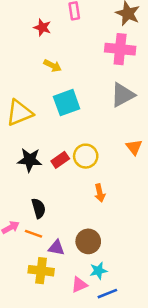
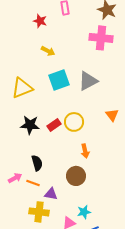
gray triangle: (123, 95) -> (88, 81), moved
brown circle: (88, 241) -> (76, 176), moved

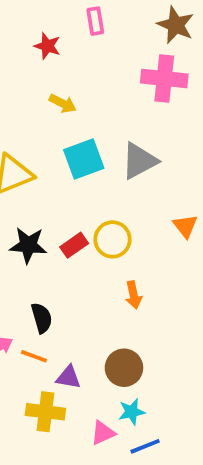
brown circle: (76, 176) -> (124, 368), moved

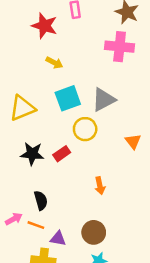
red star: (47, 46) -> (44, 26), size x1.5
yellow circle: (112, 239) -> (85, 129), moved

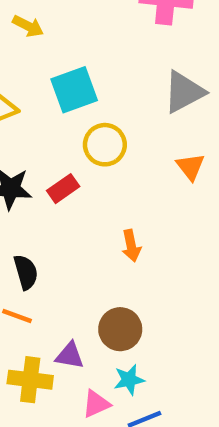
yellow arrow: (54, 63) -> (28, 26), moved
gray triangle: (104, 100) -> (184, 92), moved
purple triangle: (58, 239) -> (70, 356), moved

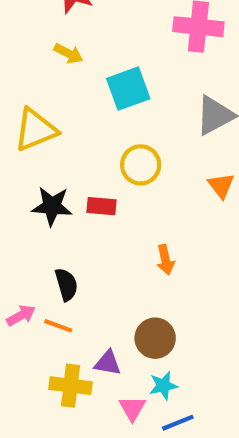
cyan square: (74, 90) -> (128, 89), moved
red rectangle: (63, 189) -> (101, 206), turned 40
pink triangle: (96, 404) -> (132, 408), turned -36

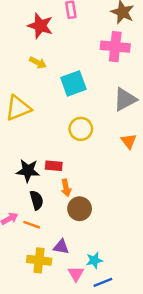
black star: (52, 206) -> (28, 171), moved
red rectangle: (101, 206) -> (54, 166), moved
orange arrow: (165, 260) -> (66, 188), moved
brown circle: (155, 338) -> (80, 209), moved

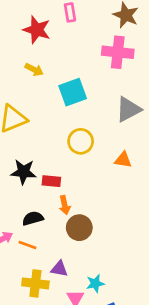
orange triangle: (129, 141) -> (123, 160), moved, turned -42
black star: (28, 171) -> (23, 172), moved
black semicircle: (37, 200) -> (33, 218), turned -90

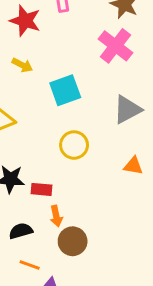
pink cross: (118, 52) -> (115, 46), turned 32
orange triangle: (123, 160) -> (133, 166), moved
orange line: (27, 245) -> (30, 265), moved

